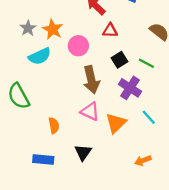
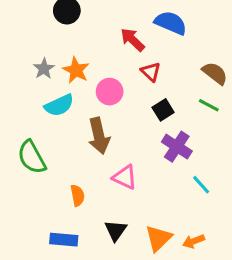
red triangle: (110, 30) -> (151, 72), turned 42
green line: (146, 63) -> (209, 105), moved
brown arrow: (91, 80) -> (99, 136), moved
orange triangle: (116, 123) -> (158, 238), moved

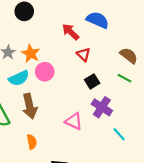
pink circle: (110, 92) -> (45, 72), moved
brown arrow: (99, 136) -> (30, 106), moved
pink triangle: (125, 177) -> (74, 121), moved

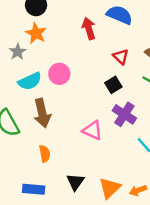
red arrow: (71, 32) -> (89, 28), turned 30
orange star: (31, 53) -> (36, 33), moved
red triangle: (83, 54) -> (121, 57), moved

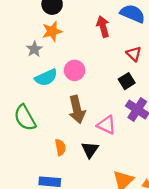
orange star: (36, 33) -> (52, 31), turned 30
brown arrow: (42, 113) -> (77, 109), moved
black triangle: (75, 182) -> (90, 150), moved

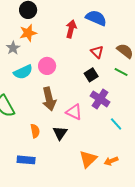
red arrow: (103, 27) -> (71, 29), turned 30

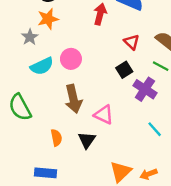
purple cross: (100, 99) -> (145, 89), moved

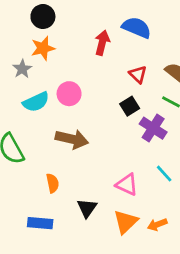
brown arrow: (73, 99) -> (72, 139), turned -64
pink triangle: (104, 115) -> (127, 185), moved
black triangle: (87, 140) -> (87, 208), moved

